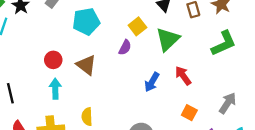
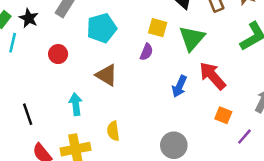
yellow square: (137, 26) -> (158, 28), turned -30
red circle: (53, 60) -> (58, 54), moved
red arrow: (183, 76) -> (213, 76), size x1.4

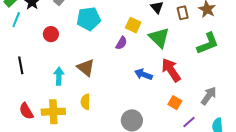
green triangle: (192, 38) -> (159, 38), turned -35
brown triangle: (107, 75) -> (86, 68), moved
blue arrow: (179, 86) -> (143, 74), turned 78
black line: (28, 114) -> (21, 65), moved

